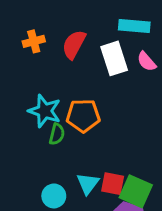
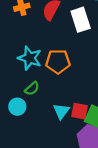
green semicircle: (57, 134) -> (32, 89), moved, turned 35
cyan circle: (54, 196) -> (17, 107), moved

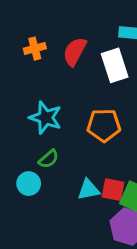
orange pentagon: (58, 61) -> (104, 125), moved
cyan triangle: (61, 111) -> (88, 190), turned 42

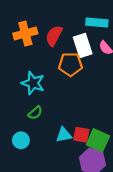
orange cross: (35, 49) -> (25, 34), size x1.5
orange pentagon: (104, 125) -> (70, 64), moved
cyan circle: (29, 184) -> (21, 140), moved

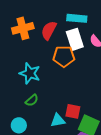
cyan rectangle: (97, 22) -> (77, 18), moved
red square: (81, 135) -> (73, 111), moved

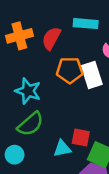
white rectangle: (75, 39) -> (92, 75), moved
green semicircle: (32, 100) -> (30, 124), size x1.6

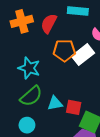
white rectangle: (92, 75) -> (83, 55), turned 70
cyan triangle: (62, 149) -> (55, 103), moved
cyan circle: (15, 155) -> (27, 125), moved

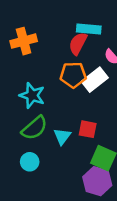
red semicircle: (49, 23) -> (78, 43), moved
cyan triangle: (55, 103) -> (62, 136), turned -42
red square: (74, 107) -> (88, 129), moved

